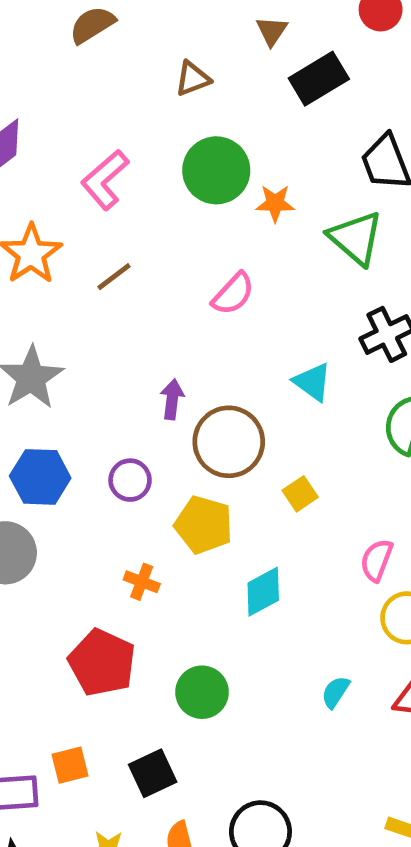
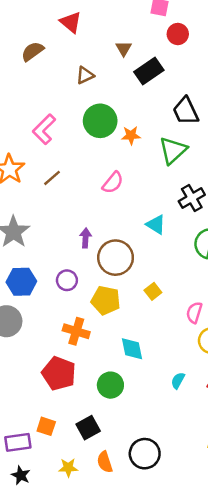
green triangle: (356, 238) -> (173, 150), turned 40
yellow square: (300, 494) -> (153, 291), moved
orange cross: (142, 582) -> (76, 331), size x1.5
cyan diamond: (263, 592) -> (132, 349), moved, turned -70
orange square: (70, 765) -> (46, 426), turned 36

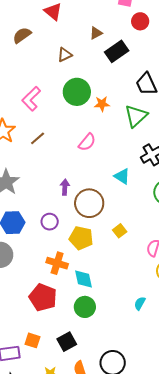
brown triangle: (124, 49) -> (96, 33), turned 32
cyan diamond: (132, 349) -> (84, 279), moved

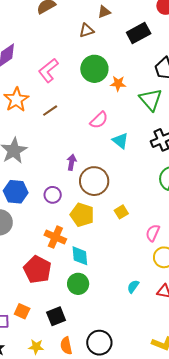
brown triangle: (96, 33) -> (104, 12), moved
green triangle: (136, 116) -> (151, 100), turned -35
cyan triangle: (122, 176) -> (120, 141), moved

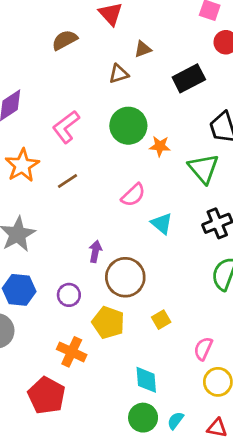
cyan diamond: (80, 256) -> (146, 380), moved
green circle: (78, 284) -> (143, 418), moved

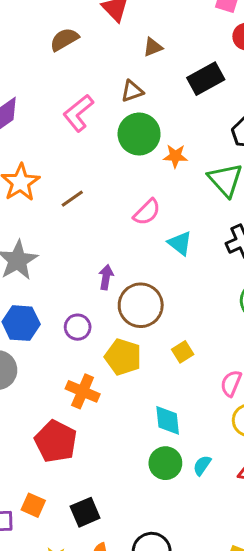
brown triangle: (119, 74) -> (132, 91), moved
pink L-shape: (66, 127) -> (78, 113), moved

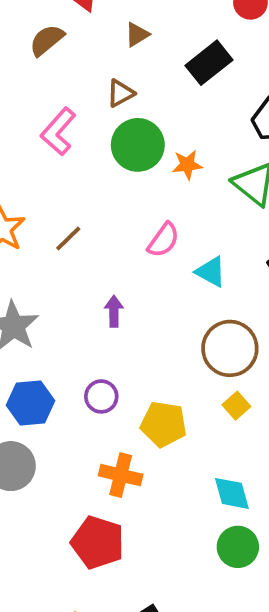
brown semicircle: (64, 39) -> (47, 40), moved
purple arrow: (106, 277) -> (114, 311), moved
brown circle: (141, 305) -> (230, 348), moved

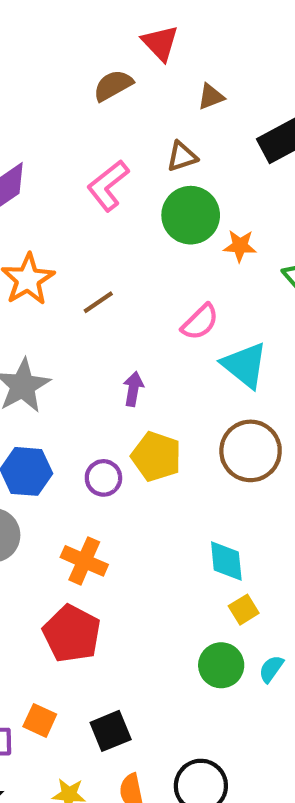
cyan triangle: (211, 272) -> (245, 365), size x1.4
yellow square: (236, 406) -> (244, 610), moved
yellow pentagon: (164, 424) -> (156, 457), moved
orange cross: (121, 475) -> (84, 561), moved
cyan diamond: (232, 493) -> (226, 561), moved

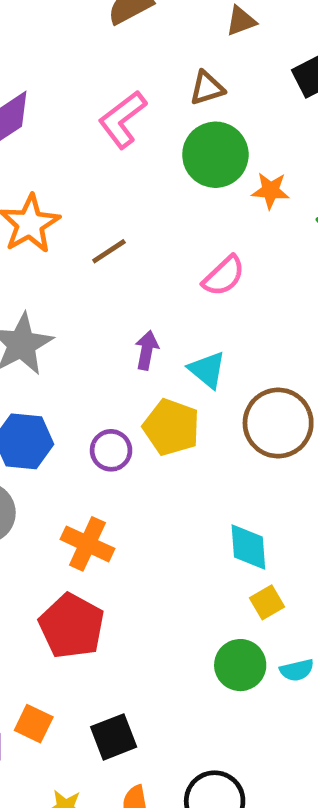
cyan triangle: (245, 365) -> (207, 370), moved, size x0.7
cyan semicircle: (271, 669) -> (297, 670), turned -140

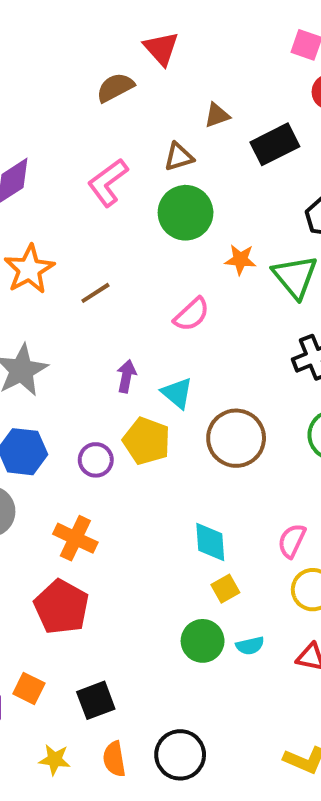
brown triangle: (241, 21) -> (217, 115), moved
orange star: (271, 191) -> (240, 260), moved

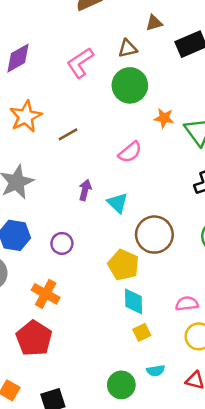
yellow pentagon: (147, 441) -> (123, 265), moved
pink semicircle: (292, 541) -> (187, 304), turned 55
green circle: (203, 641) -> (121, 385), moved

